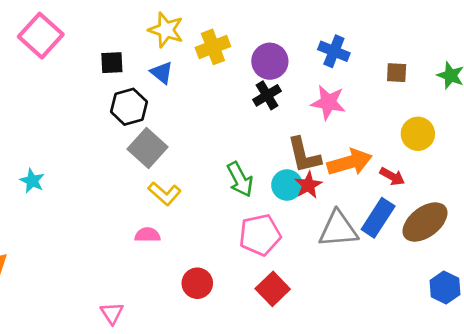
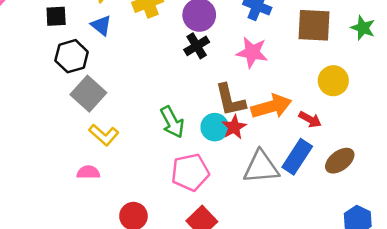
brown square: (397, 73) -> (314, 25), size x1.8
brown ellipse: (425, 222) -> (340, 161), size x0.7

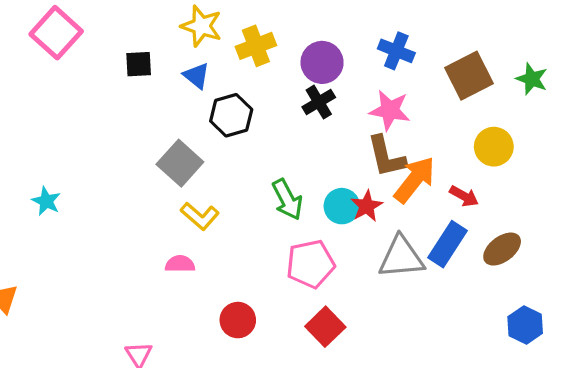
brown square: (314, 25) -> (469, 76), turned -30
black hexagon: (72, 56) -> (231, 115), moved
brown L-shape: (230, 100) -> (386, 157), moved
orange arrow: (271, 106) -> (415, 180), turned -36

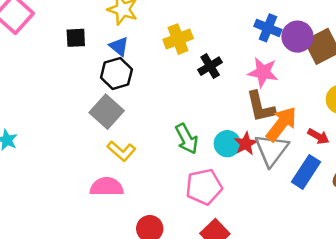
yellow cross: (256, 46) -> (178, 39), moved
purple circle: (322, 62) -> (297, 37), moved
black hexagon: (231, 115) -> (116, 73), moved
gray triangle: (401, 257) -> (272, 150), moved, turned -48
pink semicircle: (180, 264) -> (107, 187), size x1.5

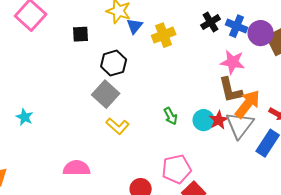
blue triangle: (119, 46) -> (135, 26), moved, turned 30
black cross: (210, 66) -> (211, 22), moved
green arrow: (187, 139) -> (171, 116), size x0.7
pink semicircle: (107, 187) -> (77, 168), moved
pink pentagon: (204, 187) -> (177, 169), moved

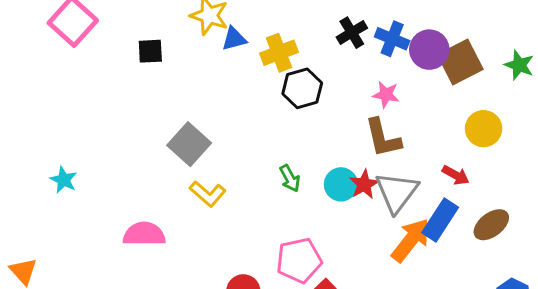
blue triangle: (135, 26) -> (234, 39), turned 36
pink star: (233, 62) -> (386, 95), size x0.7
black hexagon: (114, 63) -> (302, 88), moved
orange arrow: (248, 104) -> (411, 240), moved
pink semicircle: (77, 168) -> (144, 234), moved

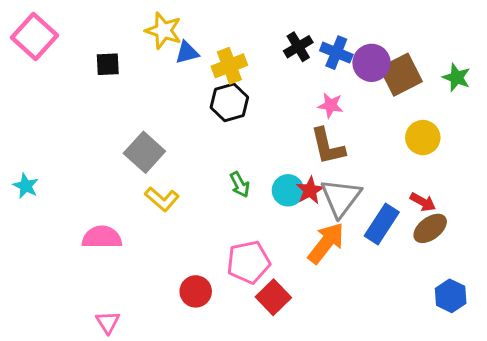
black hexagon: (302, 88) -> (229, 102), moved
red arrow: (456, 175) -> (423, 202), moved
orange arrow: (411, 240) -> (326, 243), moved

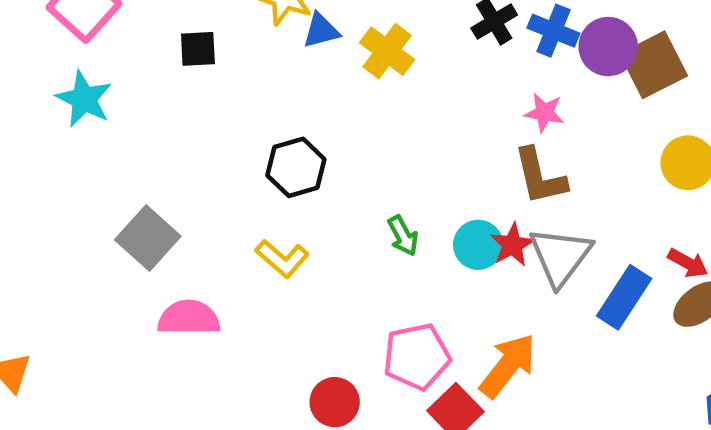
yellow cross: (229, 66) -> (387, 51), turned -32
black hexagon: (229, 102) -> (296, 167), moved
gray square: (144, 152) -> (148, 238), moved
cyan star: (26, 186) -> (84, 99), moved, size x1.4
orange arrow: (326, 243) -> (508, 366), moved

